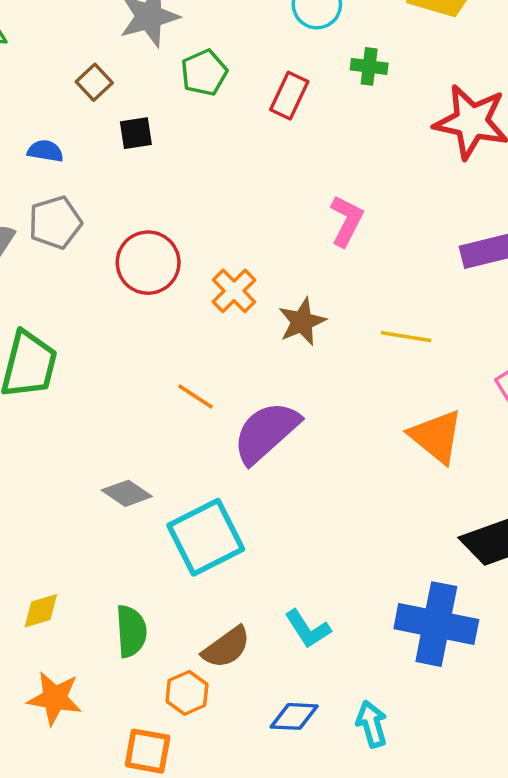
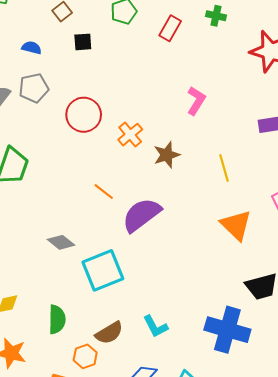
yellow line: (406, 337) -> (224, 168), turned 60

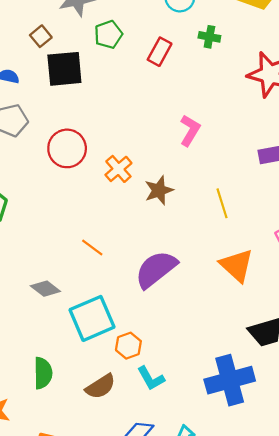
black square: (83, 42) -> (64, 69), size x1.8
orange line: (104, 192) -> (92, 247), moved
purple semicircle: (141, 215) -> (156, 269), moved
blue cross: (227, 330) -> (230, 380), turned -30
orange hexagon: (85, 356) -> (128, 346), moved

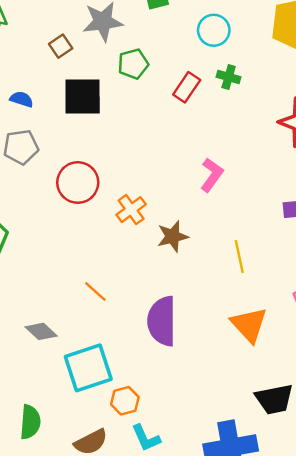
brown square: (41, 36) -> (61, 46), moved
green cross: (209, 37) -> (229, 77), moved
purple semicircle: (156, 269) -> (162, 321), turned -57

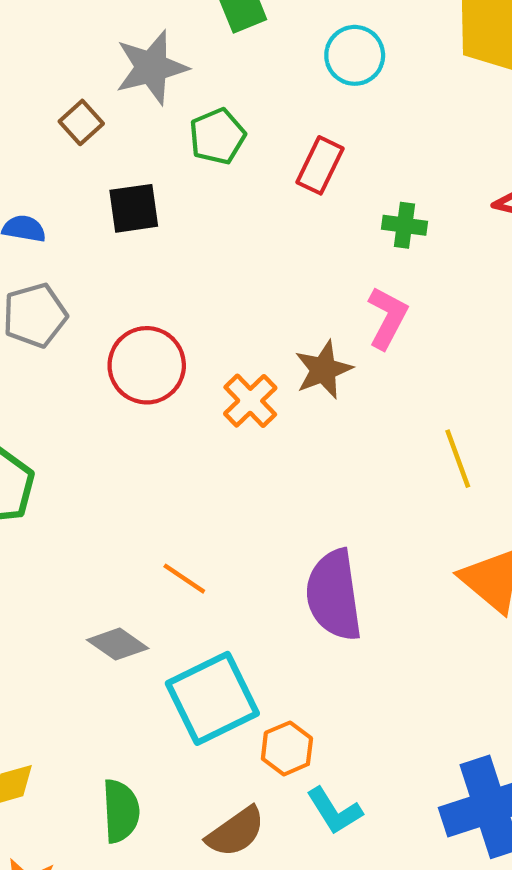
green cross: (229, 77) -> (404, 225), moved
black square: (83, 97) -> (134, 208), size x0.7
brown star: (173, 236) -> (323, 370), moved
orange line: (95, 292) -> (184, 579), moved

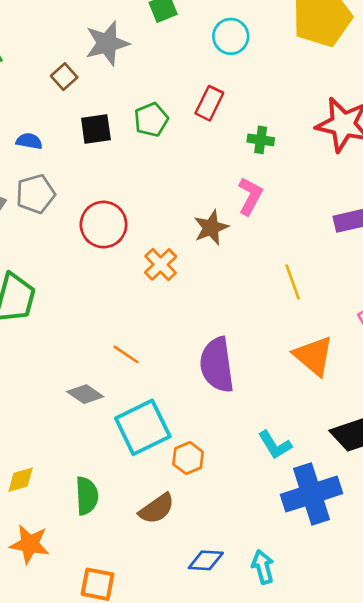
green pentagon: (217, 136) -> (151, 120), moved
orange cross: (250, 401) -> (161, 264), moved
cyan L-shape: (334, 811) -> (275, 445), moved

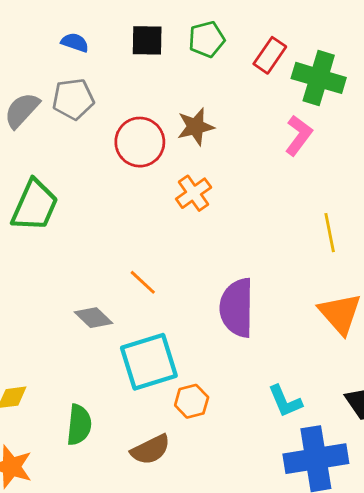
red rectangle: (209, 103) -> (270, 55), moved
green cross: (261, 140) -> (319, 78), size x1.8
brown star: (211, 228) -> (195, 127), moved

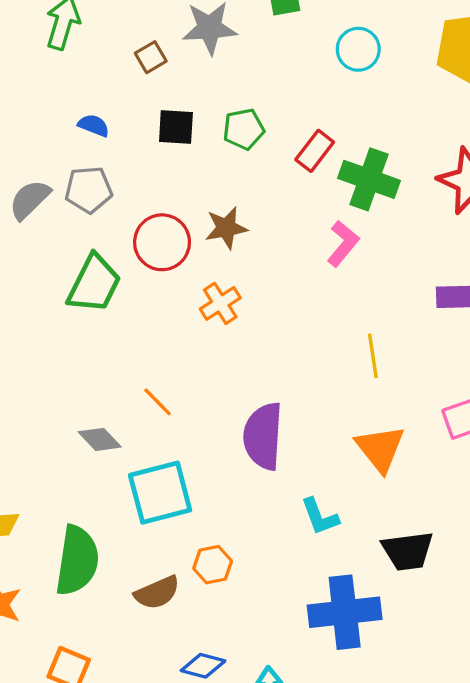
green trapezoid: (35, 205) -> (94, 284), moved
orange hexagon: (192, 401) -> (213, 565), moved
cyan L-shape: (285, 401) -> (320, 517), moved
green semicircle: (79, 425) -> (77, 560), size x1.5

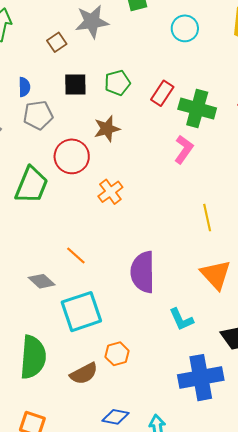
blue semicircle: (94, 125) -> (24, 87), turned 72
gray pentagon: (89, 190) -> (38, 115), moved
brown star: (226, 228) -> (107, 129), moved

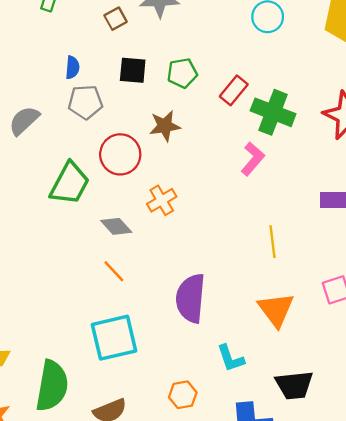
gray diamond: (42, 281) -> (116, 226), moved
orange hexagon: (117, 354) -> (183, 395), moved

